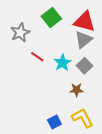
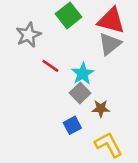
gray square: (85, 66) -> (80, 93), moved
blue square: (54, 122) -> (72, 125), moved

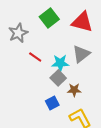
gray triangle: (110, 44) -> (81, 54), moved
cyan star: (83, 74) -> (60, 63), turned 30

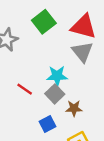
gray triangle: (81, 54) -> (82, 52), moved, turned -30
red line: (35, 57) -> (25, 89), moved

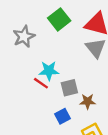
cyan star: (57, 76) -> (49, 71), moved
gray square: (55, 94) -> (69, 88), turned 30

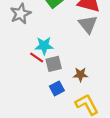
gray square: (69, 88) -> (54, 64), moved

